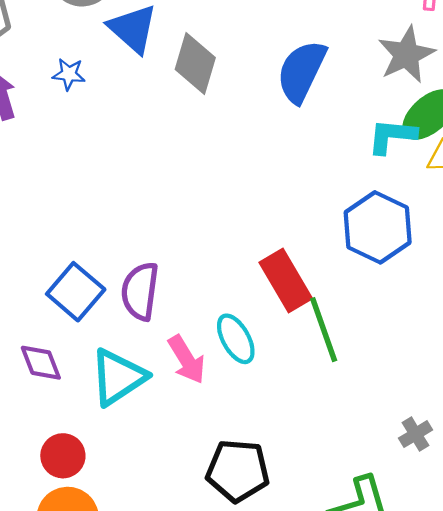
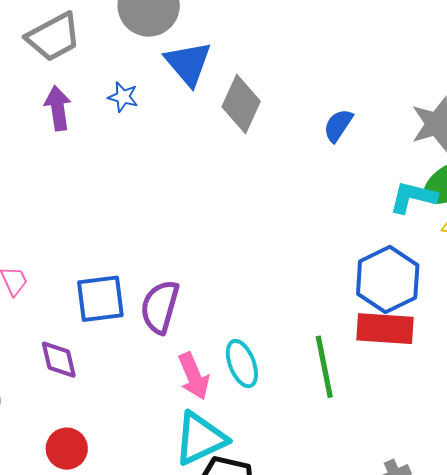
blue semicircle: (301, 71) -> (338, 125), size x0.6
red rectangle: (286, 281) -> (385, 329), moved, turned -64
blue square: (76, 292) -> (100, 299), turned 34
cyan triangle: (118, 377) -> (200, 439), moved

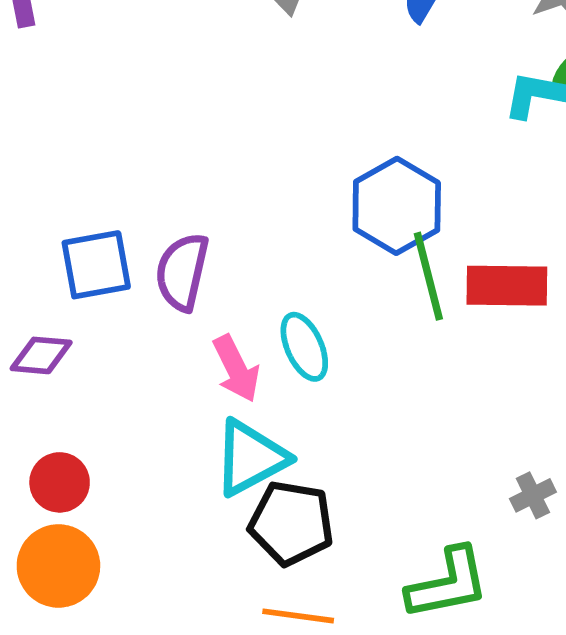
blue hexagon: (388, 280) -> (397, 206), moved
purple diamond: (59, 360) -> (41, 355), turned -69
green line: (324, 367) -> (428, 276), moved

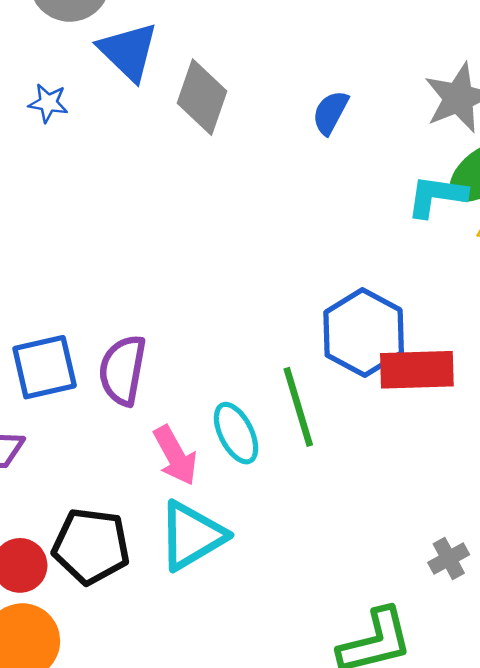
blue hexagon: (397, 206) -> (364, 333), moved
green line: (428, 276) -> (298, 407), moved
black pentagon: (291, 523) -> (91, 546), moved

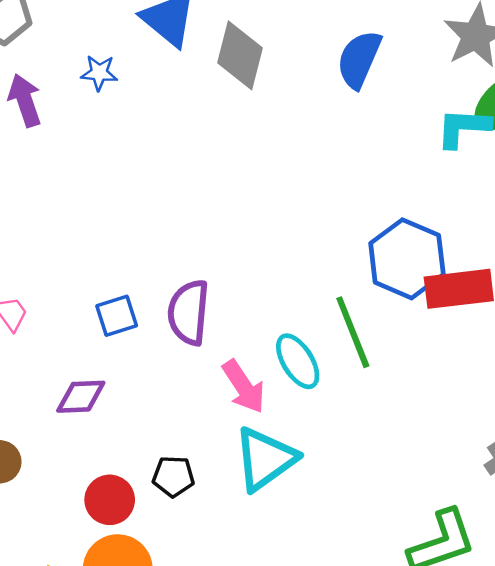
blue semicircle: (330, 112) -> (359, 59), size x1.4
blue square: (45, 367) -> (117, 316), size x0.7
black pentagon: (91, 546) -> (173, 476), size x0.6

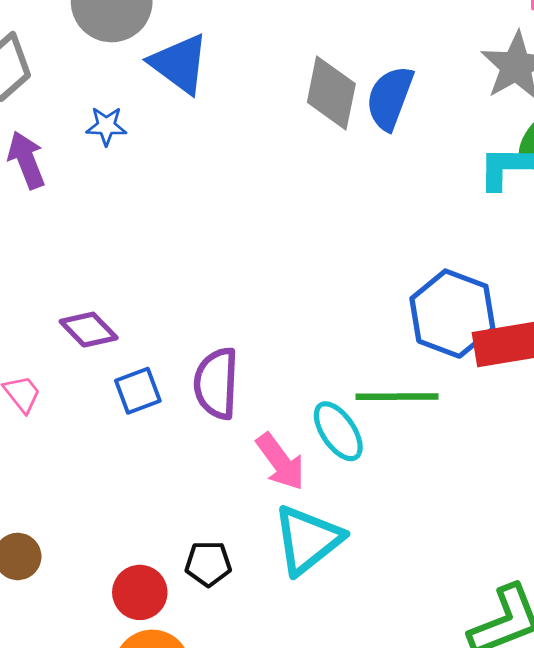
gray diamond: (240, 55) -> (331, 93), moved
green line: (353, 332) -> (397, 397), turned -66
purple diamond: (81, 397) -> (89, 330), moved, turned 51

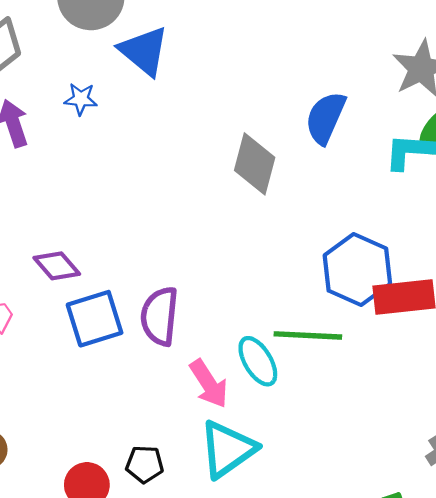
gray diamond: (331, 93) -> (255, 164), moved
blue semicircle: (390, 98) -> (326, 118), moved
blue square: (138, 391) -> (95, 319), size x1.5

